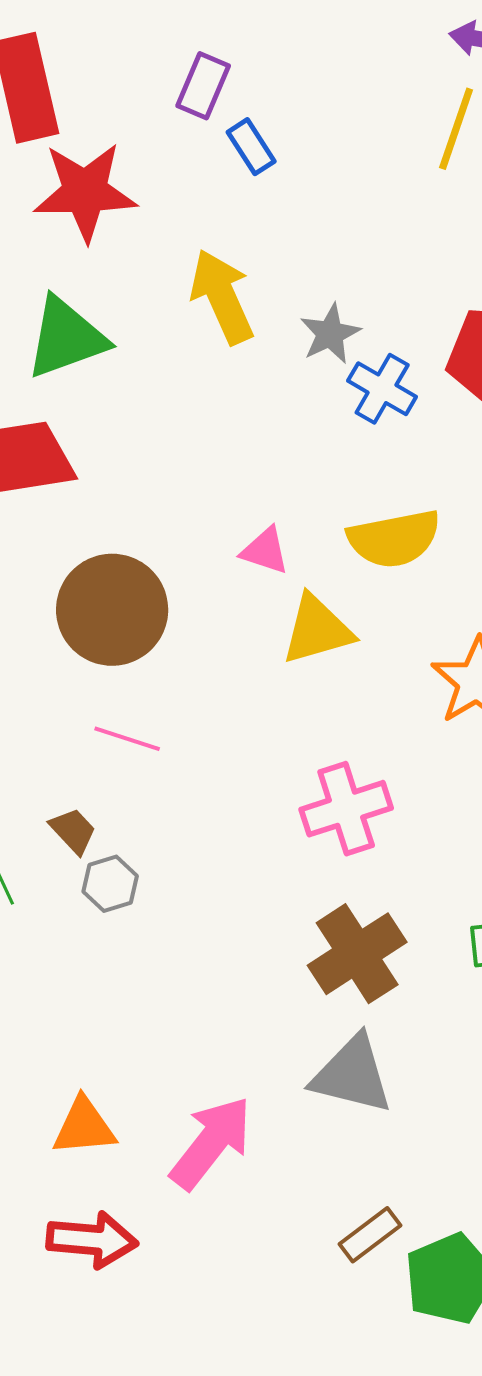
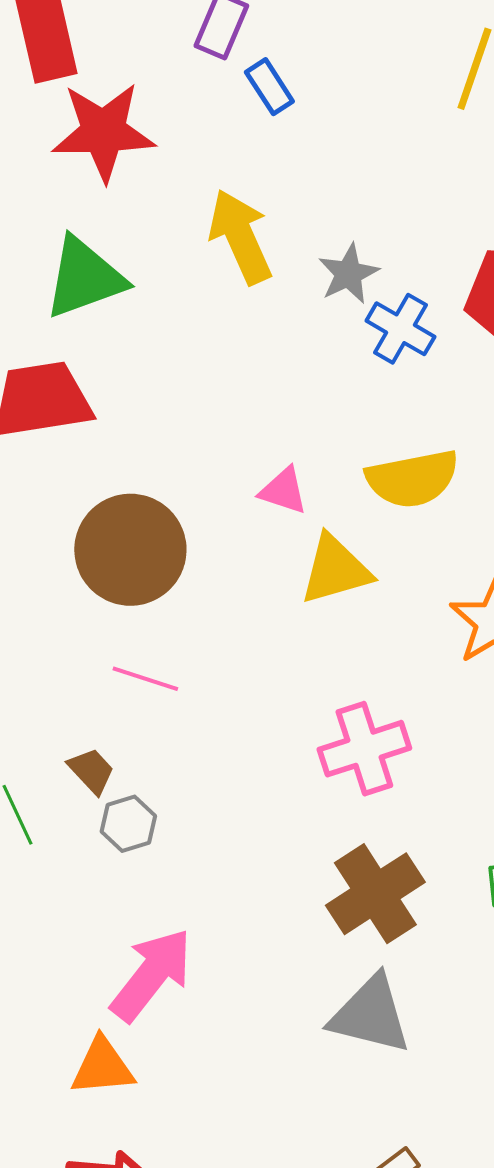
pink arrow: (211, 1143) -> (151, 975), moved

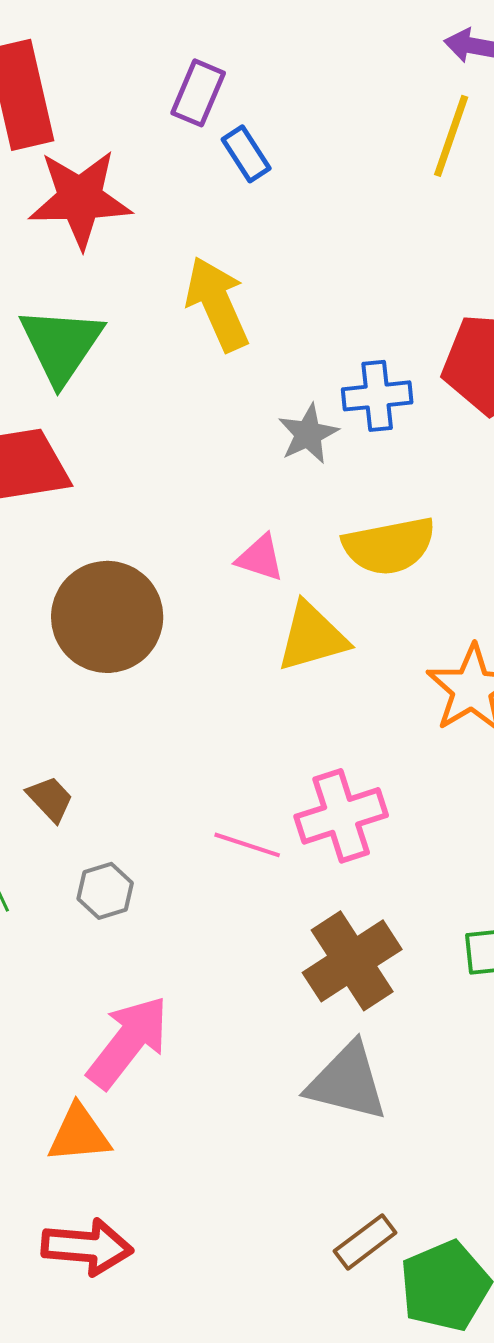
gray star: (348, 274) -> (308, 434), moved
green triangle: (84, 278) -> (61, 345), turned -36
blue cross: (400, 329) -> (377, 396), turned -36
pink line: (145, 679) -> (247, 845), moved
brown trapezoid: (91, 771) -> (50, 799), moved

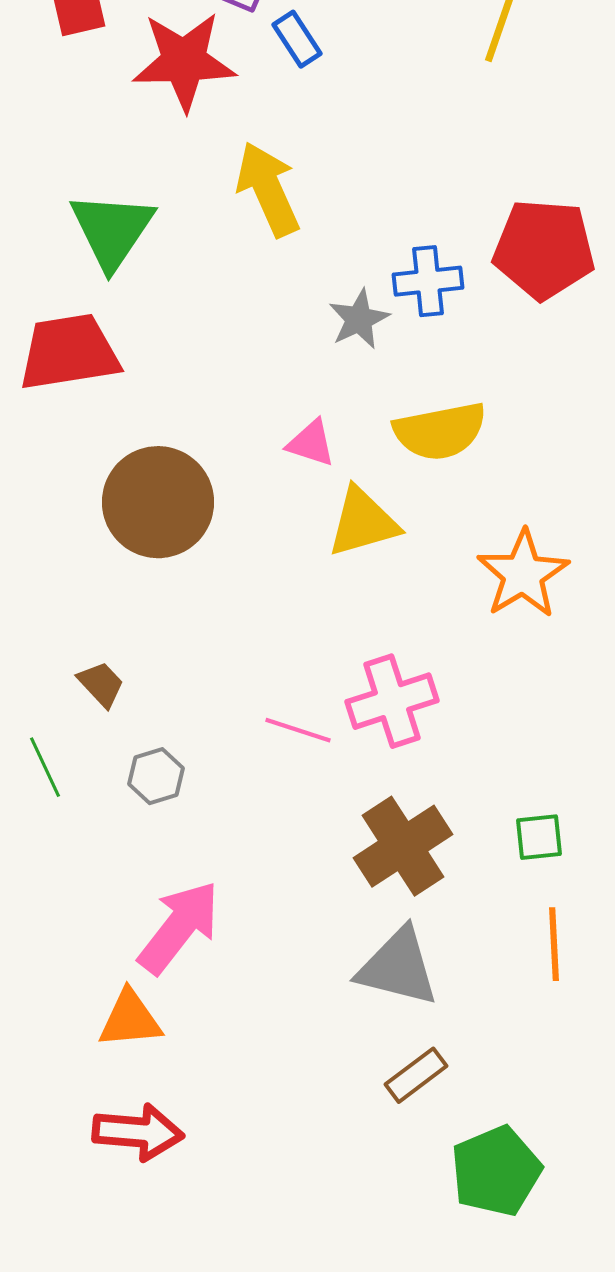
red star: (80, 199) -> (184, 61), moved
brown rectangle: (365, 1242) -> (416, 1075), moved

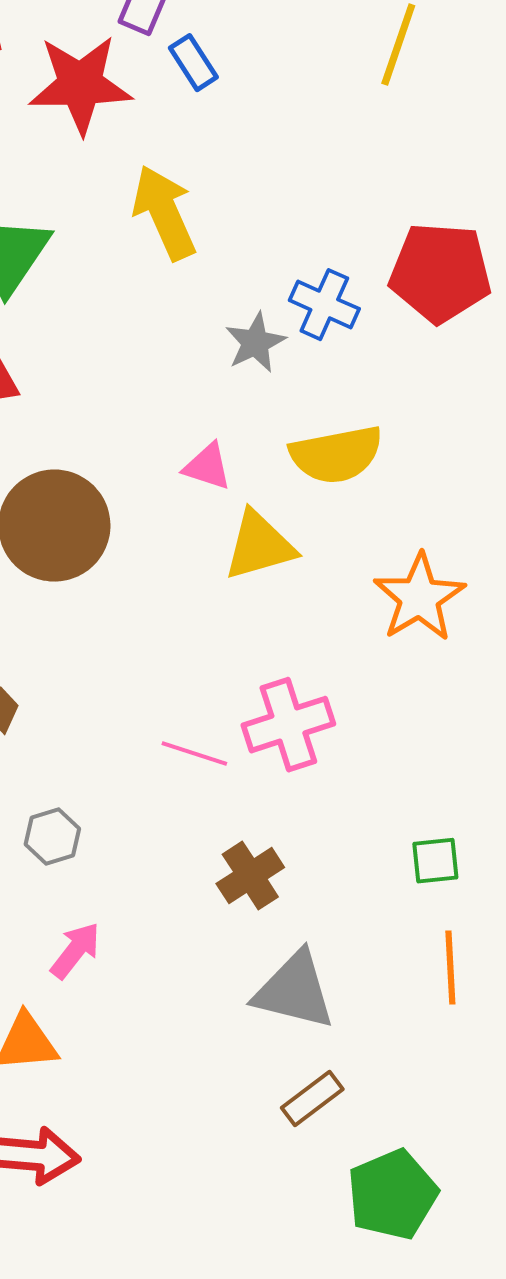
blue cross: (428, 281) -> (324, 305), turned 30
gray hexagon: (156, 776) -> (52, 837), moved
brown cross: (403, 846) -> (250, 876), moved, size x0.7
pink arrow: (179, 927) -> (75, 951), size x0.6

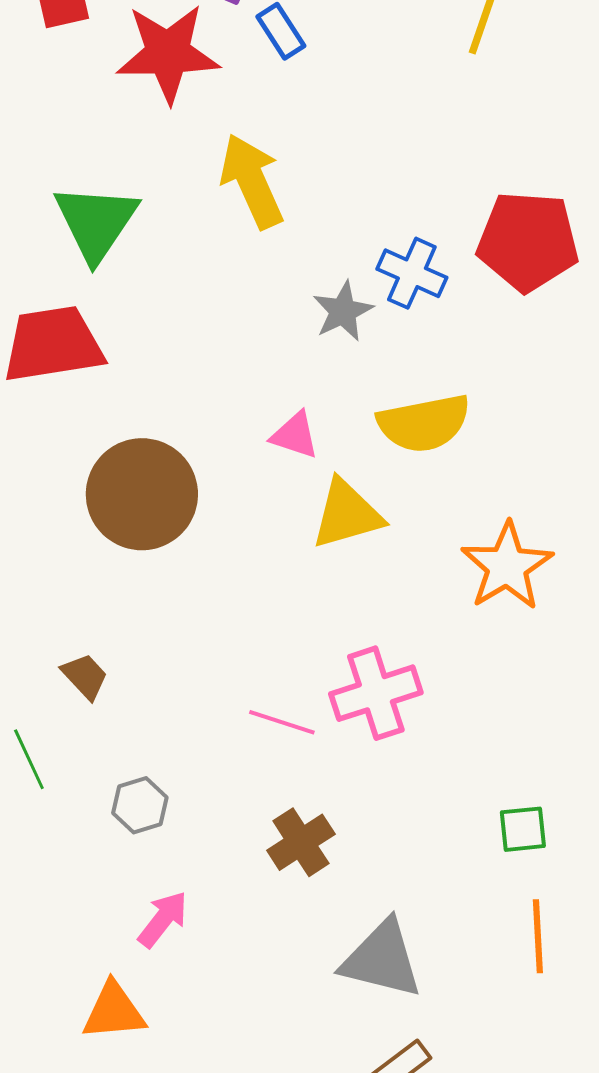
brown cross: (250, 876) -> (301, 842), moved

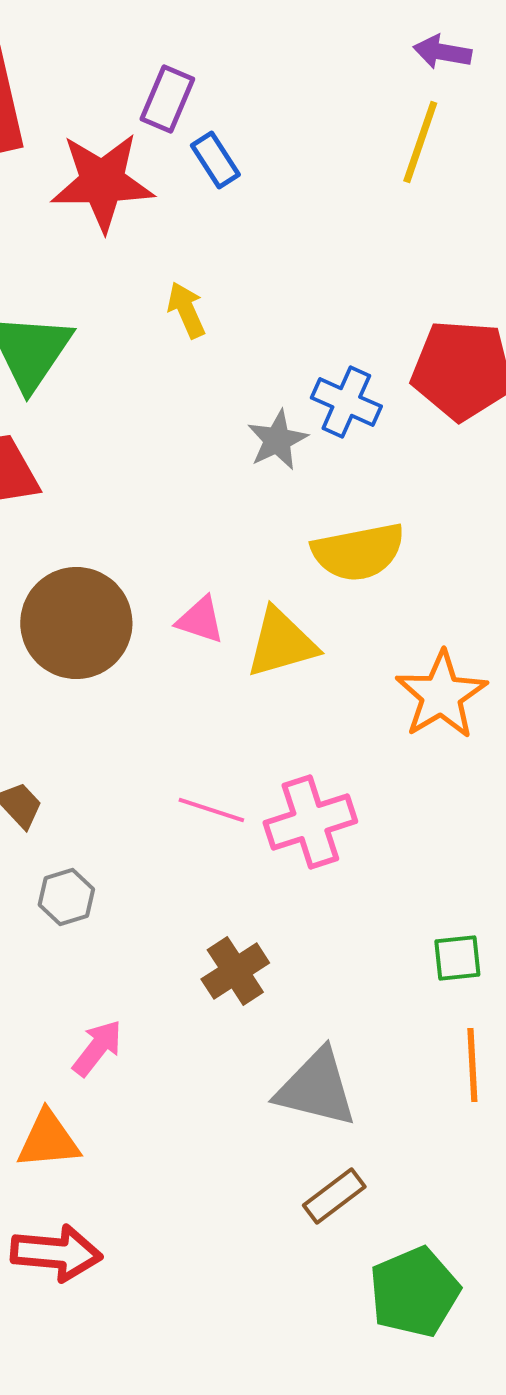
yellow arrow: (252, 181) -> (186, 310), size x0.6
pink triangle: (295, 435) -> (200, 620), moved
pink line: (282, 722) -> (211, 810), moved
gray hexagon: (140, 805) -> (66, 897), moved

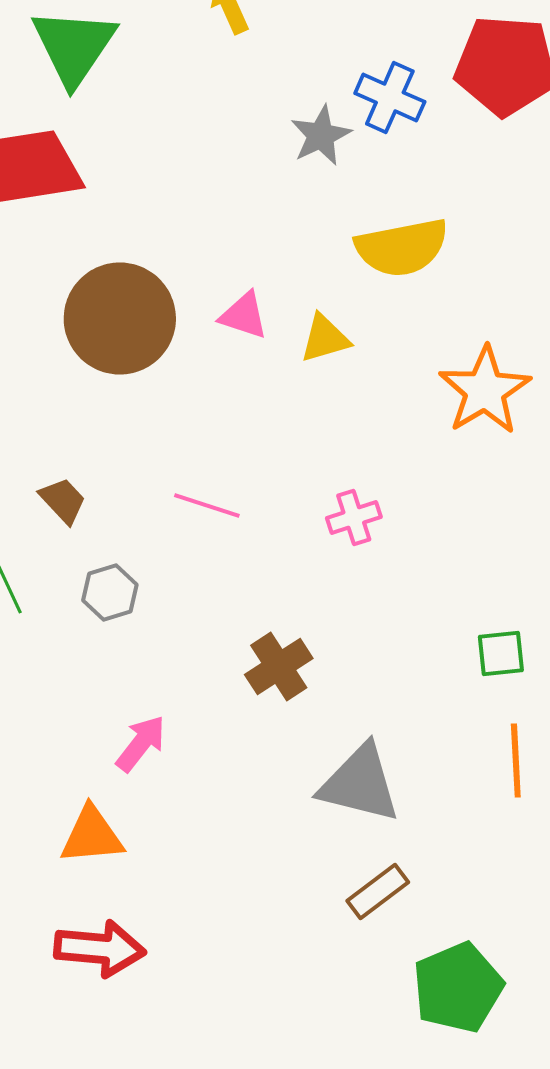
yellow triangle: (281, 643) -> (325, 338), size x0.7
pink line: (211, 810) -> (207, 506), moved
pink cross: (310, 822) -> (354, 518), size x0.6

